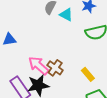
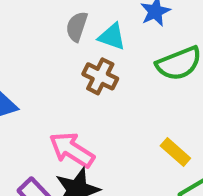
brown cross: (55, 68) -> (100, 76), moved

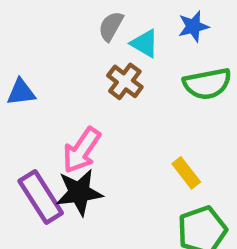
pink arrow: (72, 150) -> (82, 150), turned -99

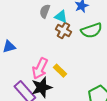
brown cross: (125, 81) -> (63, 30), moved
yellow rectangle: (186, 173) -> (60, 71), moved

